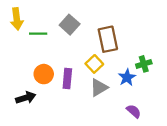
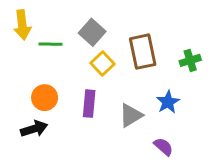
yellow square: (94, 64) -> (103, 63), moved
green cross: (144, 64) -> (190, 60), moved
orange circle: (44, 74) -> (45, 98), moved
purple semicircle: (134, 111) -> (163, 147), moved

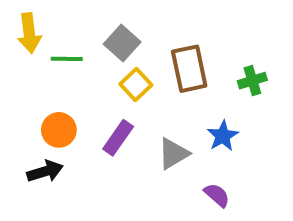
purple rectangle: (89, 104) -> (118, 138), turned 30

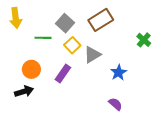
green line: (67, 59) -> (43, 38), moved
brown rectangle: (189, 69) -> (101, 20), moved, turned 70
green cross: (252, 81) -> (144, 40), moved, turned -32
gray triangle: (173, 154) -> (92, 55), moved

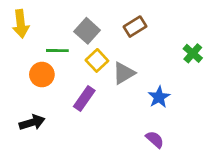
brown rectangle: (101, 20) -> (135, 27), size x0.7
orange circle: (31, 69) -> (42, 75), moved

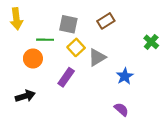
gray square: (87, 31) -> (68, 24), turned -30

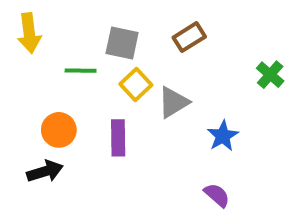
orange circle: (33, 58) -> (59, 130), moved
purple rectangle: (66, 77) -> (118, 138), turned -36

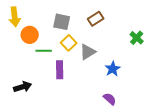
green line: (81, 71) -> (44, 51), moved
orange circle: (59, 130) -> (30, 35), moved

